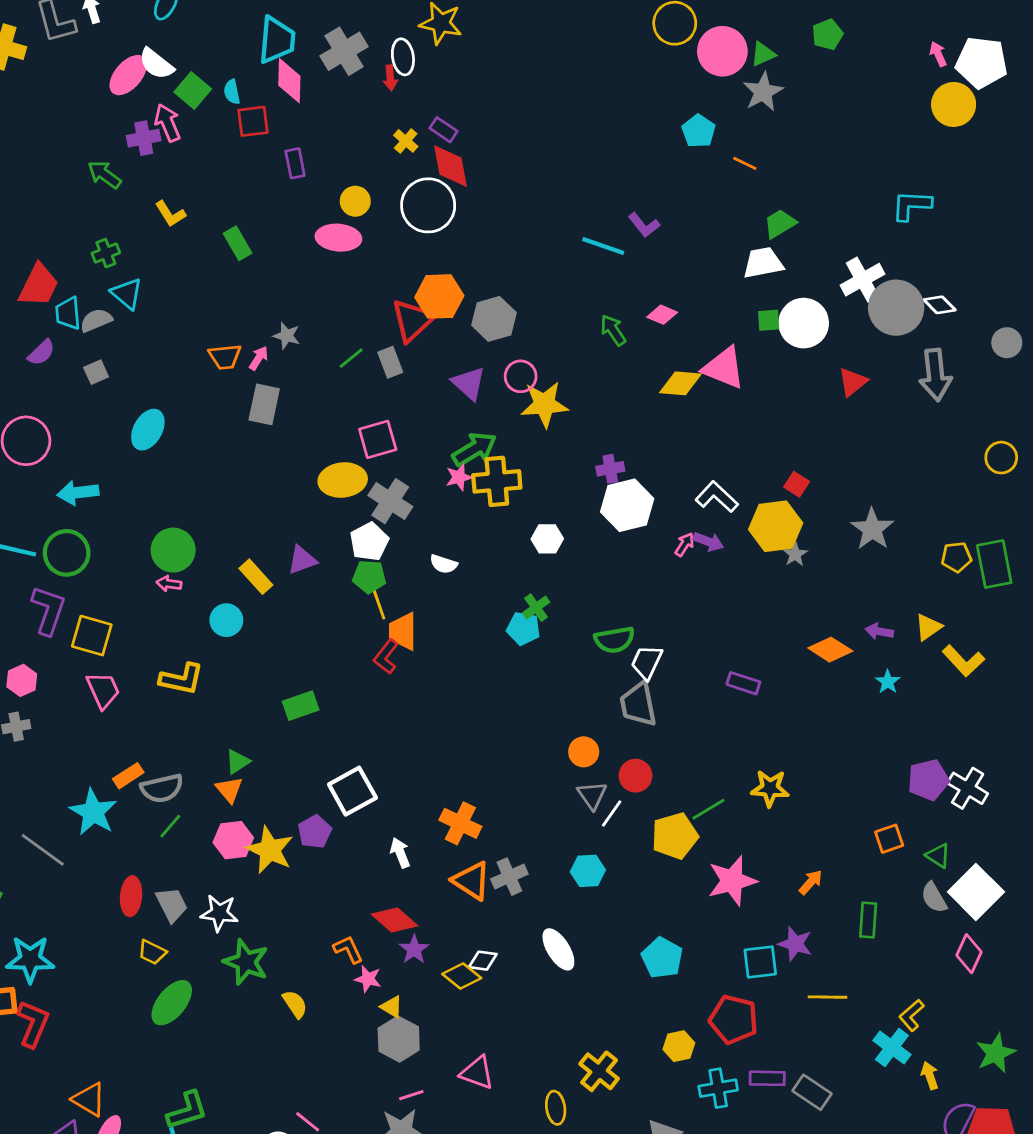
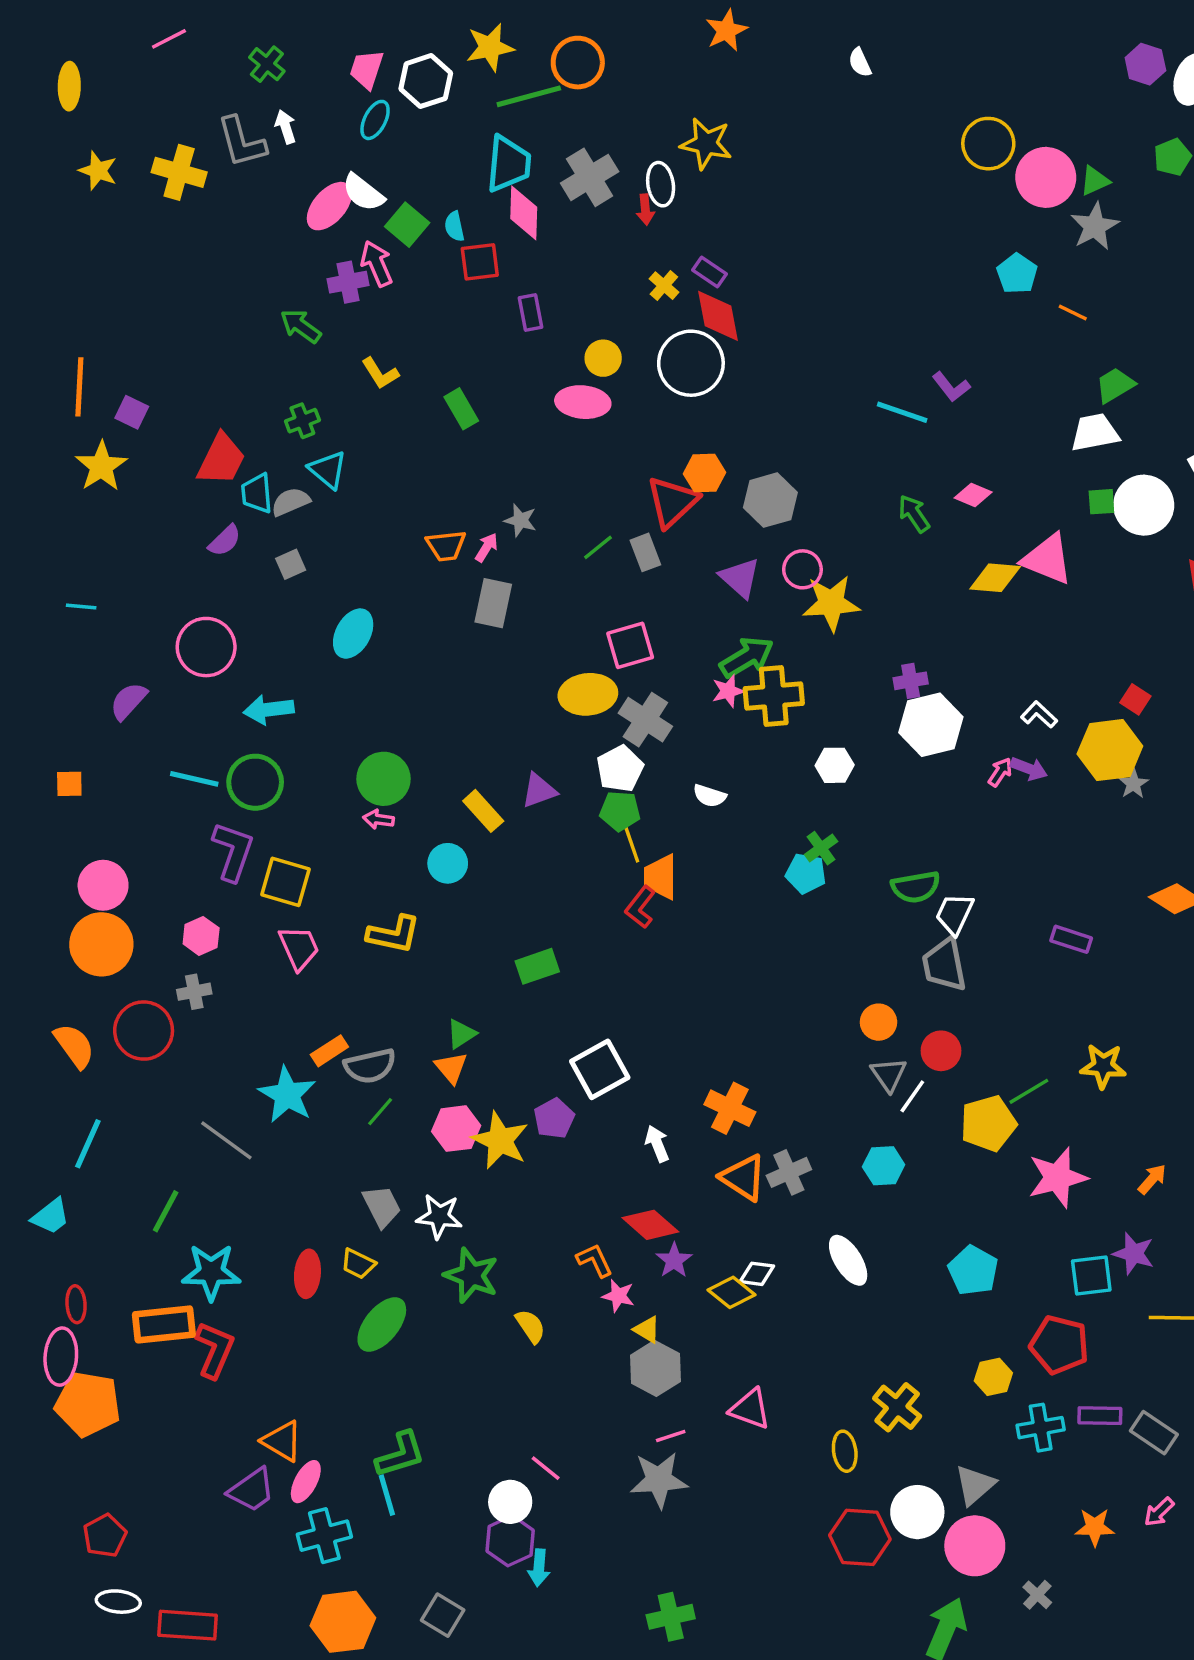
orange hexagon: (439, 296) -> (704, 473), size x0.7
white L-shape: (717, 497) -> (1039, 715), size x0.7
red ellipse: (131, 896) -> (307, 1274), moved

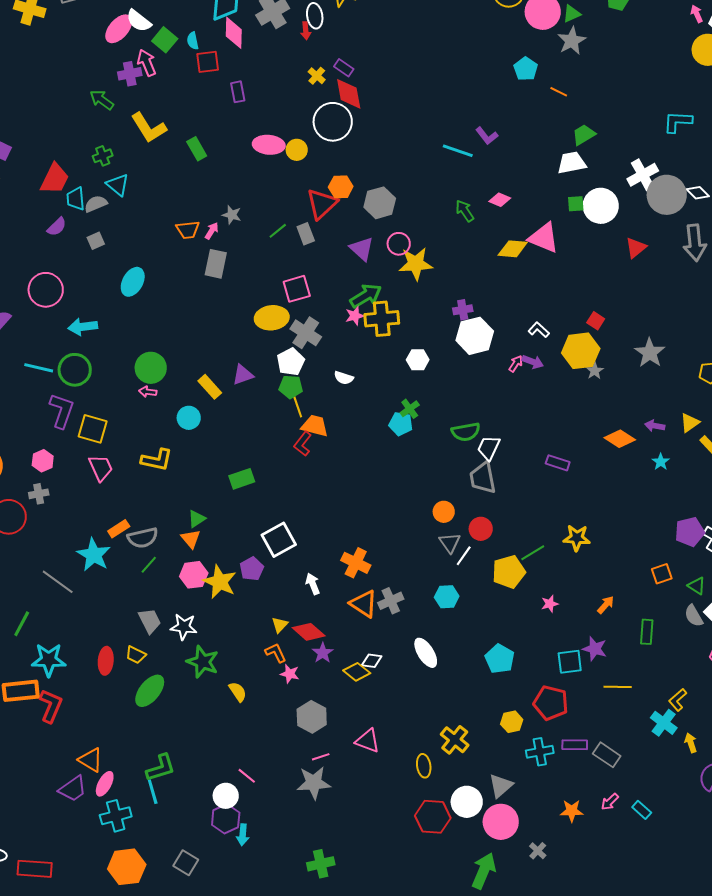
yellow circle: (603, 358) -> (297, 150), moved
yellow L-shape: (380, 373) -> (149, 128), size x1.6
orange trapezoid: (661, 877) -> (315, 426), turned 104
pink star: (1058, 1178) -> (550, 604), size x0.5
yellow triangle: (647, 1330) -> (280, 625), moved, turned 42

